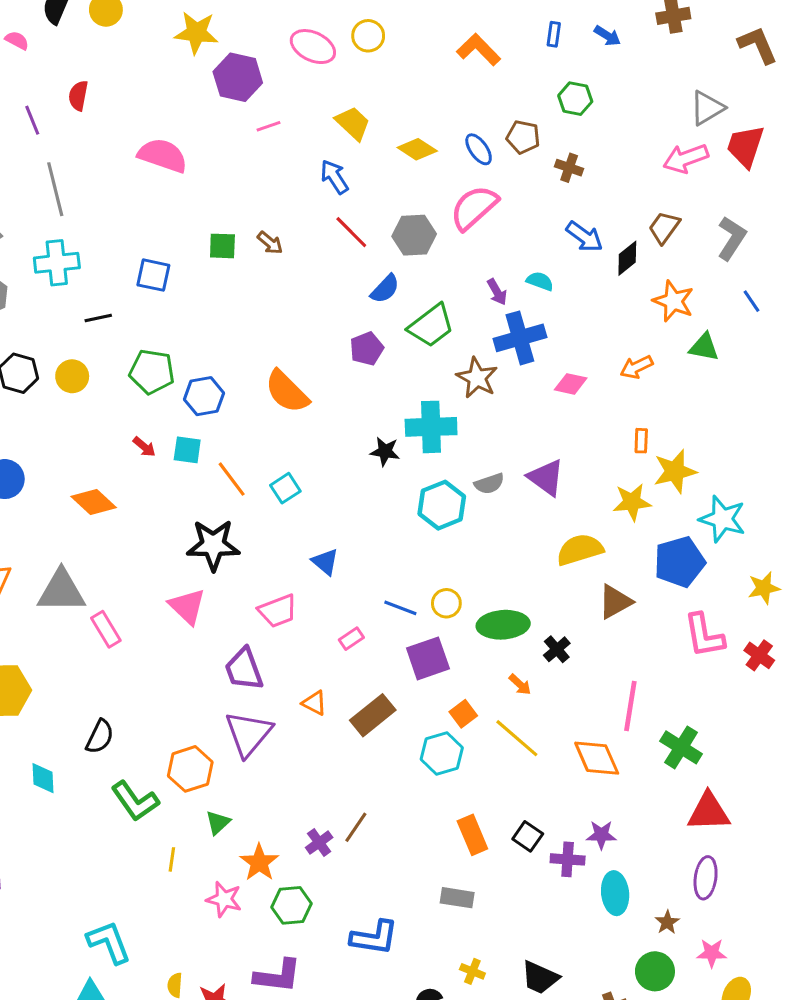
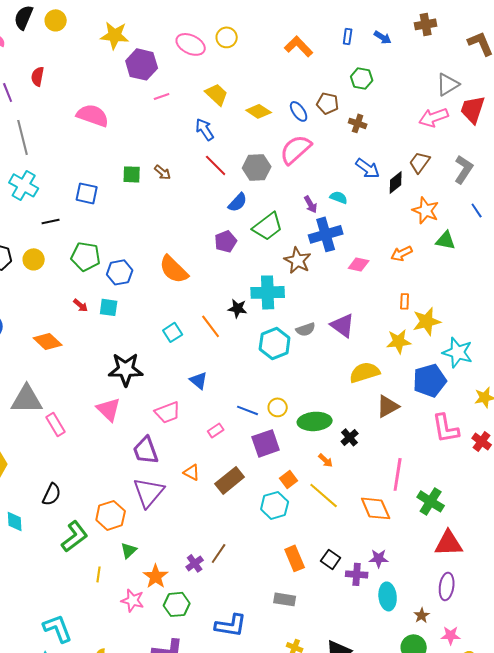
cyan cross: (57, 263) -> (24, 185), turned 36
orange line: (232, 479) -> (211, 326), moved
green L-shape: (135, 801) -> (75, 536), turned -92

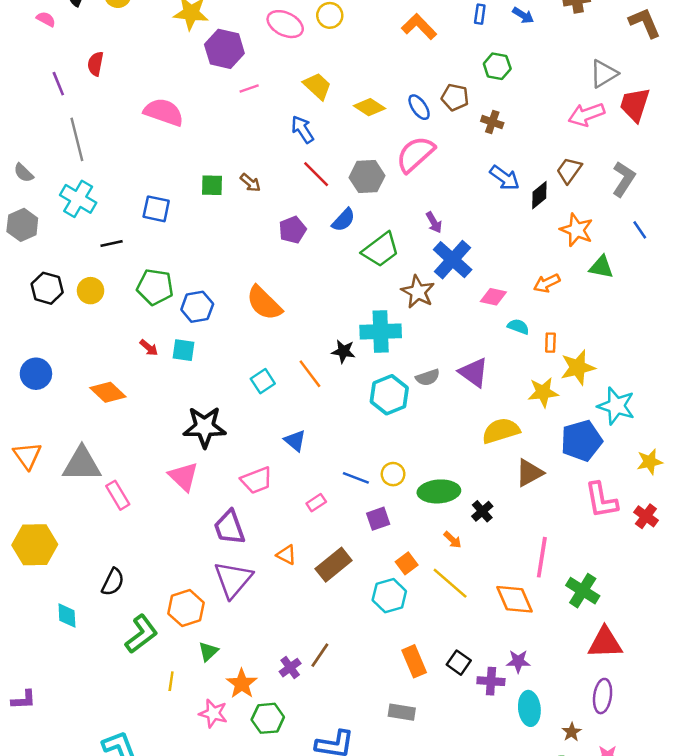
cyan semicircle: (339, 197) -> (518, 327), moved
blue cross: (326, 234) -> (453, 260), turned -32
purple pentagon: (226, 241) -> (293, 230), moved
purple square: (266, 443) -> (378, 519), size x0.7

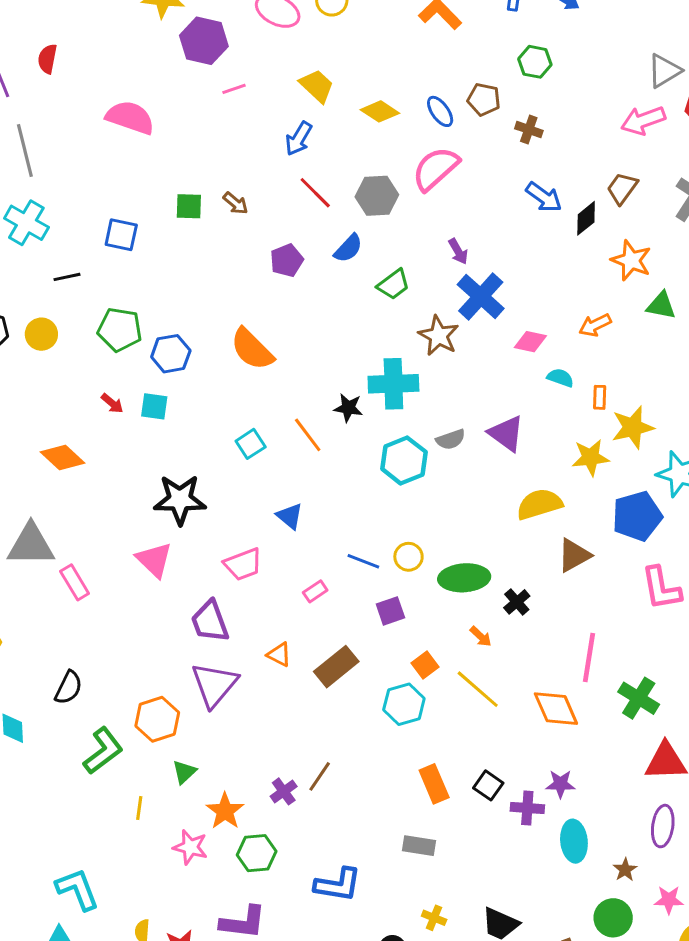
blue arrow: (303, 129) -> (299, 139), turned -116
green trapezoid: (381, 250) -> (393, 284), size x0.7

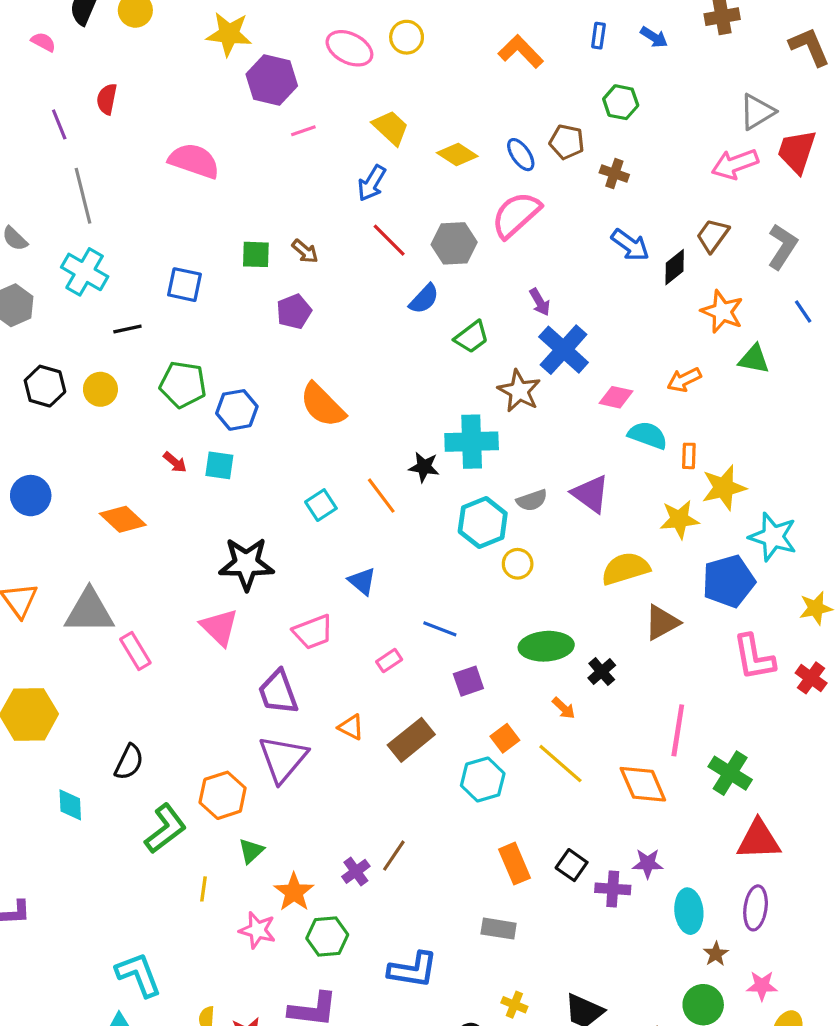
purple pentagon: (287, 260) -> (294, 312), moved
cyan semicircle: (560, 378) -> (648, 435), size x1.4
yellow circle: (408, 557) -> (518, 564), moved
cyan ellipse: (574, 841) -> (689, 911), moved

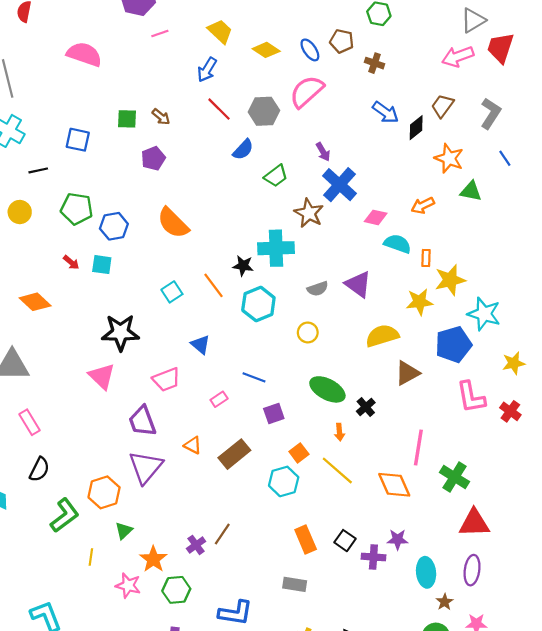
cyan hexagon: (483, 523) -> (258, 304), moved
green ellipse: (546, 646) -> (327, 389), turned 32
pink rectangle: (135, 651) -> (30, 422), moved
orange arrow: (564, 708) -> (339, 432), turned 42

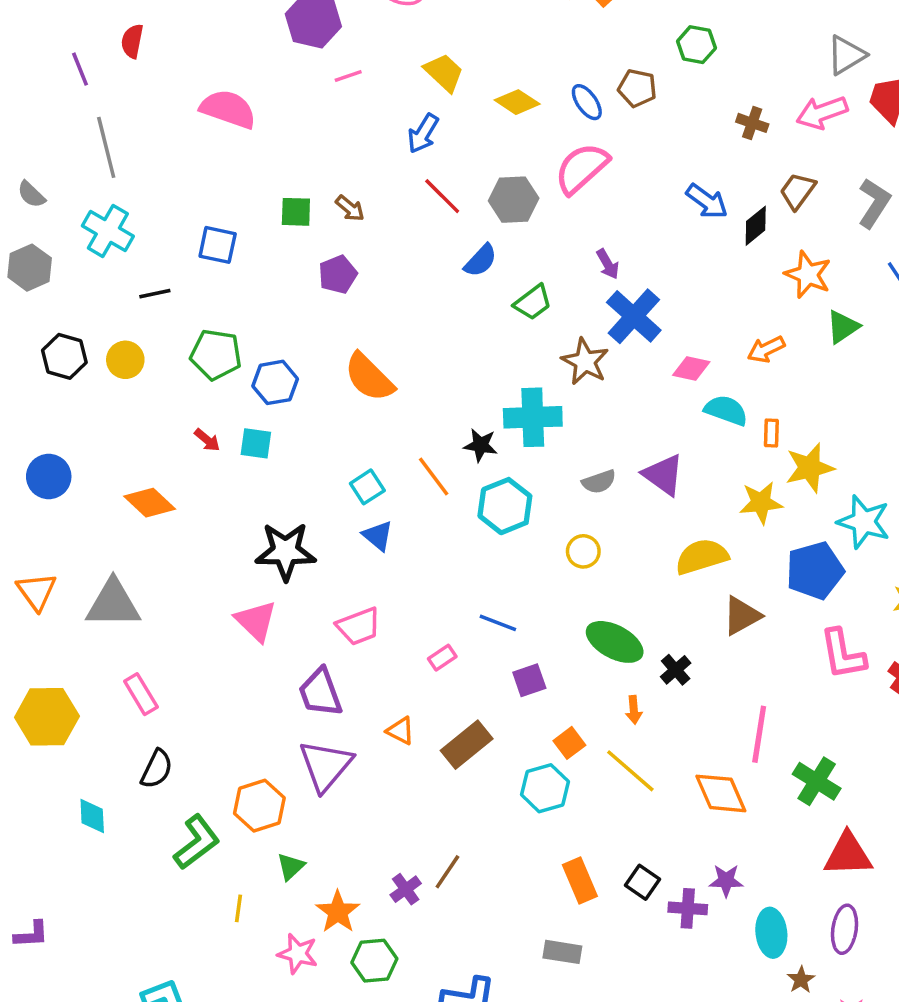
brown cross: (375, 63) -> (752, 123), moved
green triangle: (471, 191) -> (843, 327), turned -45
blue triangle: (200, 345) -> (378, 536), moved

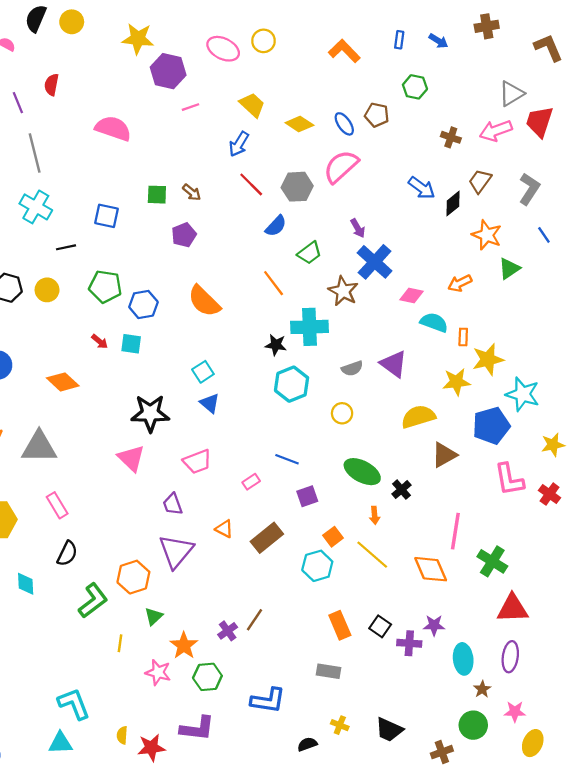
orange line: (434, 476) -> (274, 283), moved
purple trapezoid: (320, 692) -> (173, 504), size x0.7

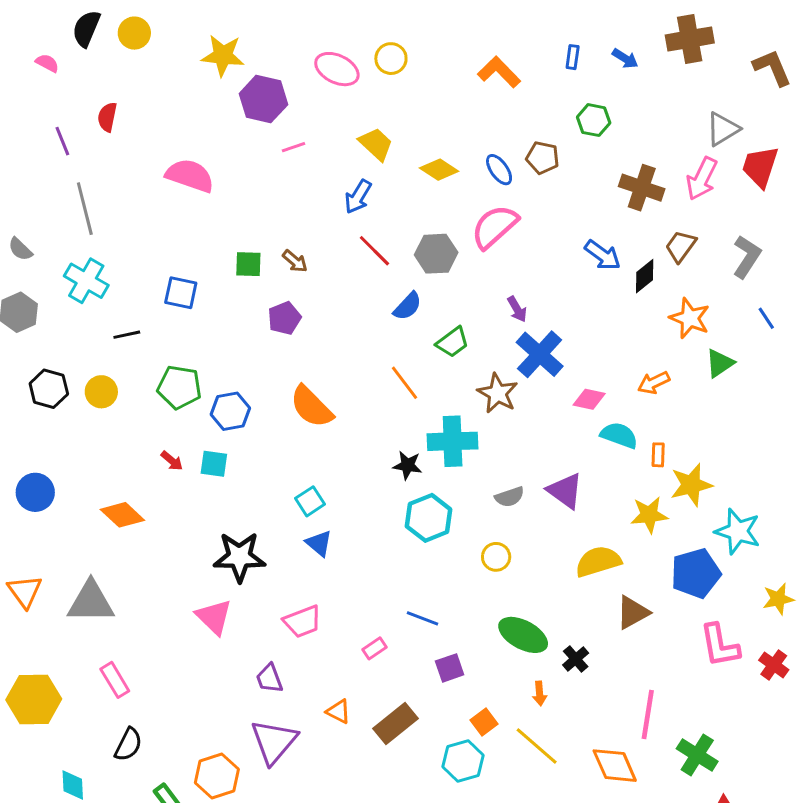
brown cross: (487, 26) -> (690, 39), size x1.4
pink arrow: (496, 131) -> (702, 179), turned -44
brown cross: (451, 137) -> (642, 188), size x1.6

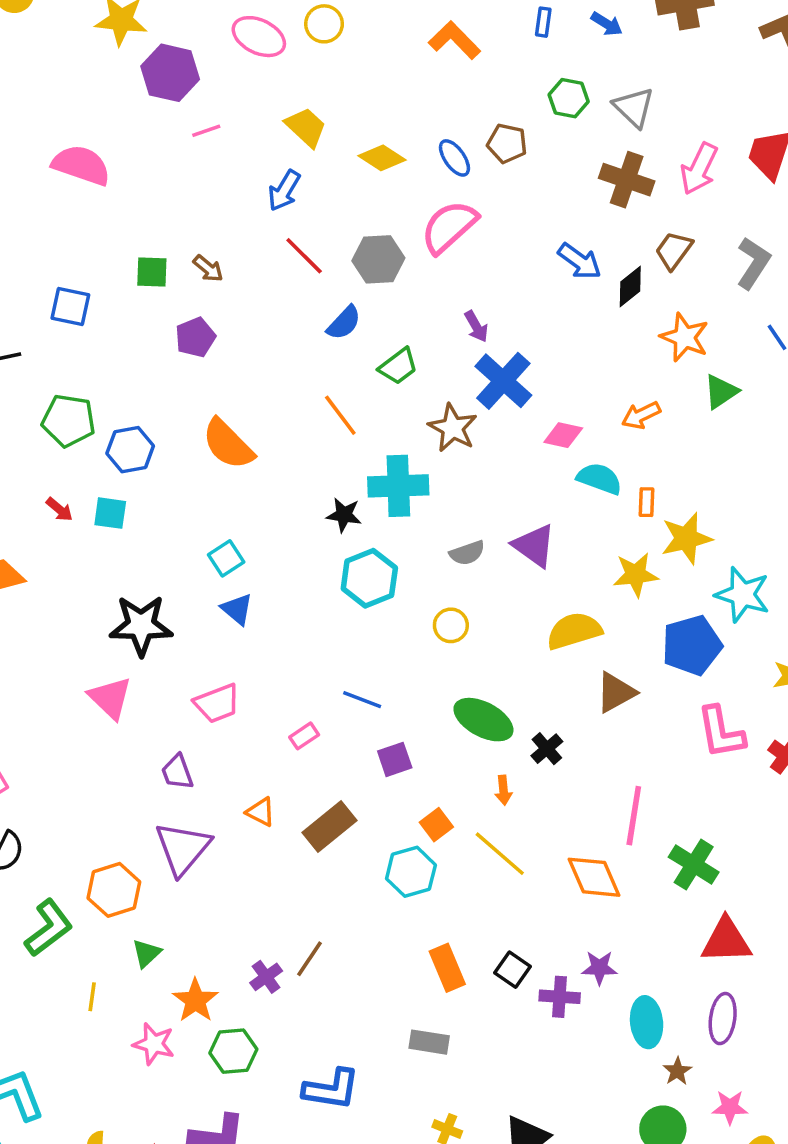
gray triangle: (723, 129) -> (634, 107), moved, turned -45

